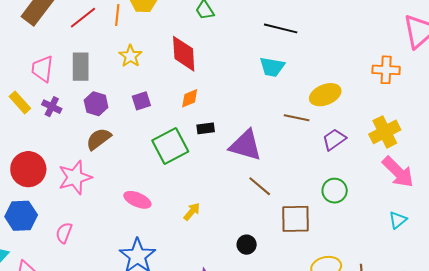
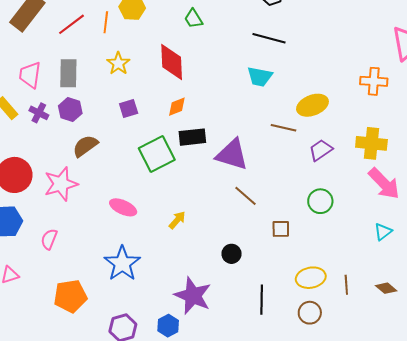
purple hexagon: (96, 104) -> (70, 110), moved
black rectangle: (206, 128) -> (192, 137), size x1.5
yellow cross: (385, 132) -> (371, 143), turned 32
brown square: (295, 219) -> (281, 229), size x0.6

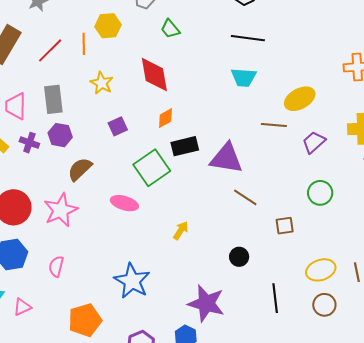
pink ellipse: (123, 207) -> (124, 203), moved

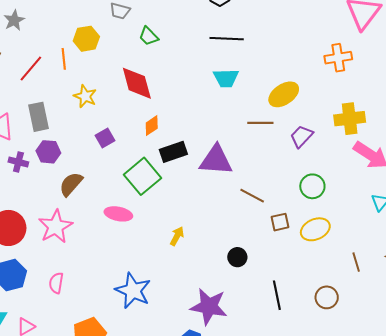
brown line: (245, 197) -> (252, 196), moved
yellow ellipse: (321, 270) -> (315, 229), moved

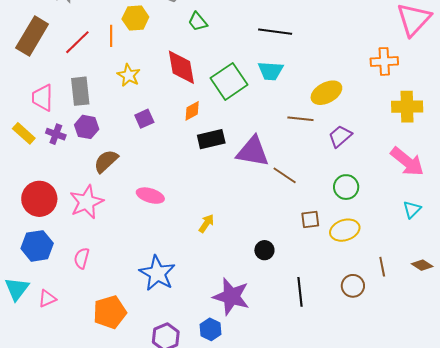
yellow cross: (350, 119) -> (407, 107), moved
green square: (143, 176) -> (229, 81), moved
brown line: (252, 196) -> (285, 175), moved
brown circle: (327, 297) -> (353, 286), moved

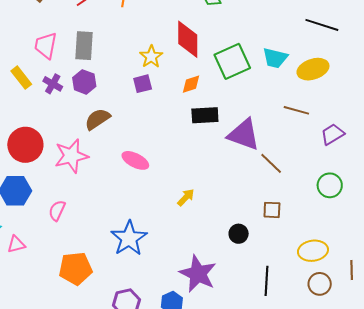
black line: (275, 32) -> (322, 25), moved
yellow star: (129, 75) -> (151, 57), moved
yellow ellipse: (326, 93) -> (313, 69), moved
brown square: (310, 219) -> (272, 210), moved
yellow ellipse: (345, 230) -> (313, 251), moved

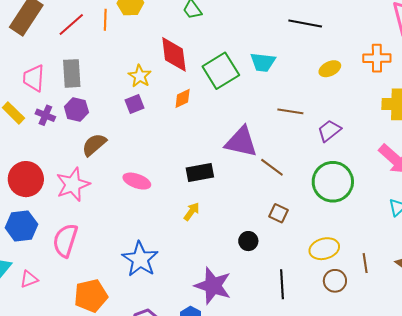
yellow ellipse: (313, 69) -> (330, 69), moved, size x0.7
black rectangle: (205, 115) -> (200, 173), moved
green circle: (330, 185) -> (333, 182), size x1.6
brown square: (272, 210) -> (279, 213), turned 30
pink semicircle: (57, 211) -> (65, 240), size x1.6

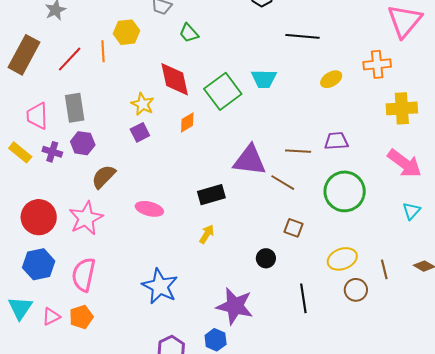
brown line: (290, 111) -> (298, 151), moved
purple trapezoid: (329, 131) -> (336, 141), turned 40
orange pentagon: (91, 296) -> (81, 317), moved, size x0.7

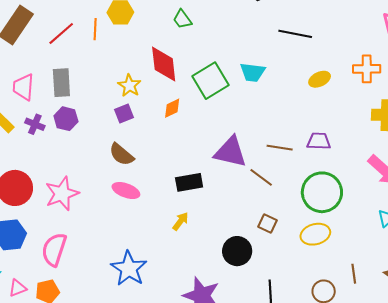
brown semicircle: (104, 177) -> (121, 154), moved, turned -100
black circle: (266, 258) -> (237, 251), size x1.5
yellow ellipse: (342, 259) -> (315, 234), moved

